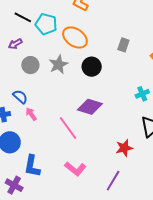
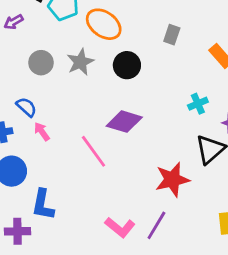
purple arrow: (15, 44) -> (14, 22), moved
red star: (124, 148) -> (172, 180), size x1.4
pink L-shape: (75, 169) -> (120, 227), moved
purple cross: (14, 185) -> (17, 231), turned -30

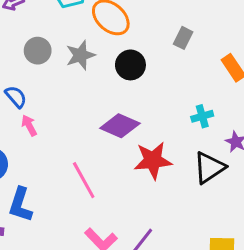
pink line: (93, 151) -> (84, 180), moved
red star: (172, 180) -> (153, 160), moved

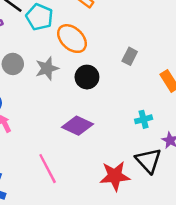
red star: (153, 160) -> (115, 176), moved
black triangle: (209, 168) -> (148, 161), turned -40

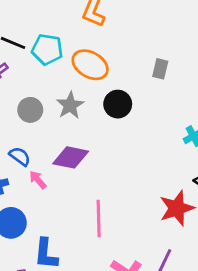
purple diamond: (78, 126) -> (71, 157), moved
pink line: (48, 169) -> (99, 218), turned 40

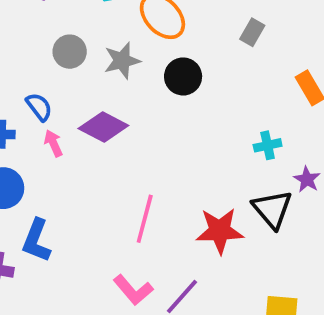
gray rectangle: (160, 69) -> (252, 32), moved
pink line: (99, 218) -> (145, 219), moved

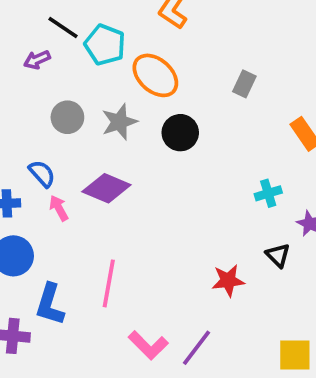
black triangle: (272, 209) -> (278, 255), size x0.6
pink line: (145, 219) -> (109, 283), moved
red star: (220, 231) -> (228, 281), size x0.7

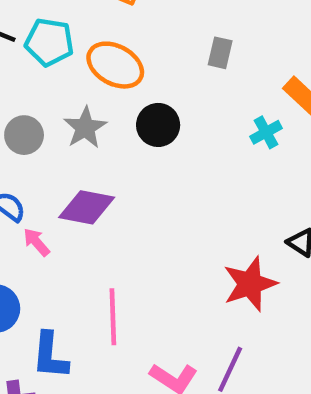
cyan cross: (268, 193) -> (266, 132), moved
red star: (228, 281) -> (250, 284), size x1.4

